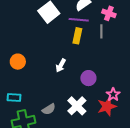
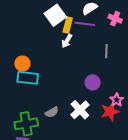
gray line: (101, 31) -> (106, 51), moved
yellow rectangle: (77, 36) -> (68, 25), moved
white arrow: (61, 65) -> (67, 41), moved
cyan rectangle: (14, 97) -> (28, 78), moved, size x1.5

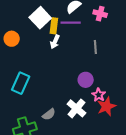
orange circle: (22, 64) -> (12, 39), moved
cyan rectangle: (28, 78) -> (21, 83), turned -65
pink star: (117, 100) -> (99, 95), moved

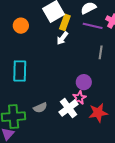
purple line: (71, 23) -> (93, 26), moved
cyan rectangle: (21, 83) -> (20, 71), turned -35
pink star: (99, 95) -> (79, 98), moved

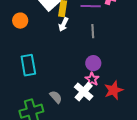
gray line: (101, 52) -> (93, 31), moved
gray semicircle: (40, 108) -> (56, 97), turned -96

